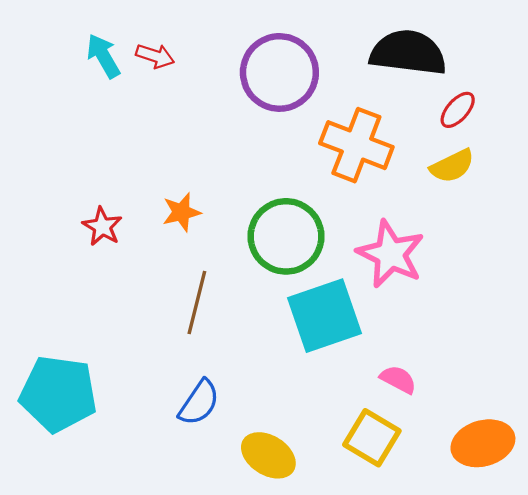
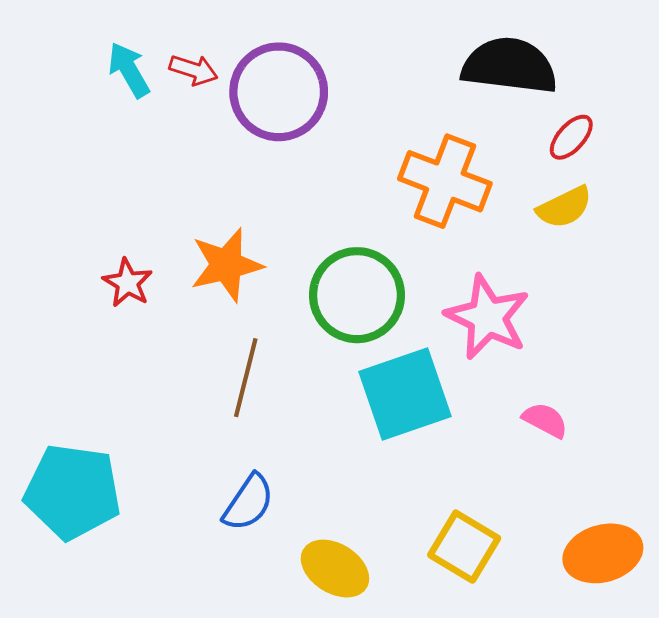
purple circle: (279, 72) -> (279, 92), moved
orange star: (181, 212) -> (226, 265), size x1.5
pink semicircle: (398, 379) -> (545, 420), moved

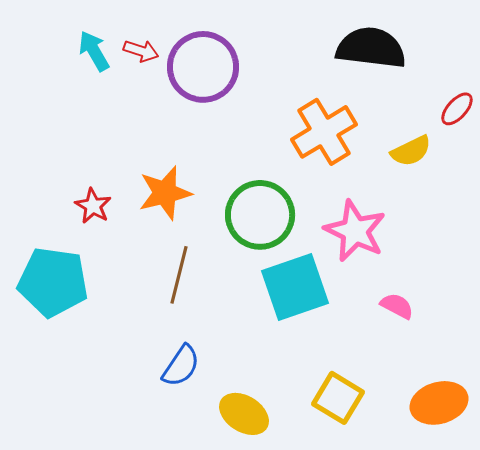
red ellipse: (571, 137) -> (457, 109), moved
orange cross: (445, 181) -> (324, 132), turned 38
cyan pentagon: (73, 492) -> (53, 282), moved

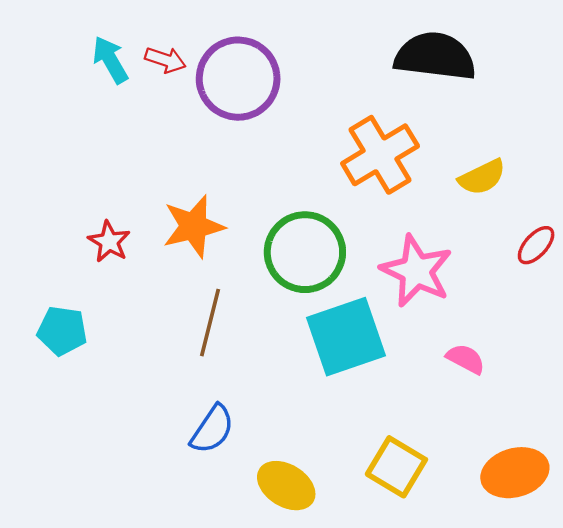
red ellipse: (457, 109) -> (536, 245), moved
cyan pentagon: (53, 282) -> (62, 331), size x0.6

